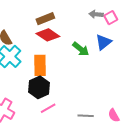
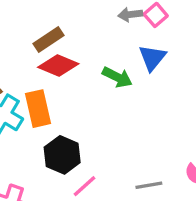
orange rectangle: (40, 65) -> (38, 109), moved

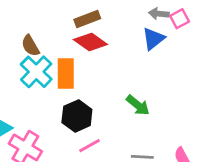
blue triangle: (152, 58) -> (153, 39), moved
green arrow: (117, 77) -> (138, 105), moved

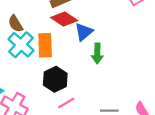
blue triangle: (153, 39) -> (84, 32), moved
green arrow: (138, 105) -> (97, 53), moved, turned 54

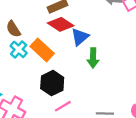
cyan cross: (21, 45) -> (19, 49), size x0.7
orange rectangle: (45, 45) -> (42, 50), turned -45

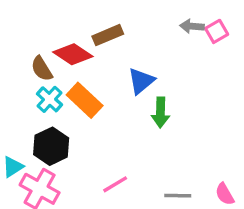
red diamond: (61, 24) -> (73, 54), moved
black hexagon: (52, 83) -> (51, 146), moved

